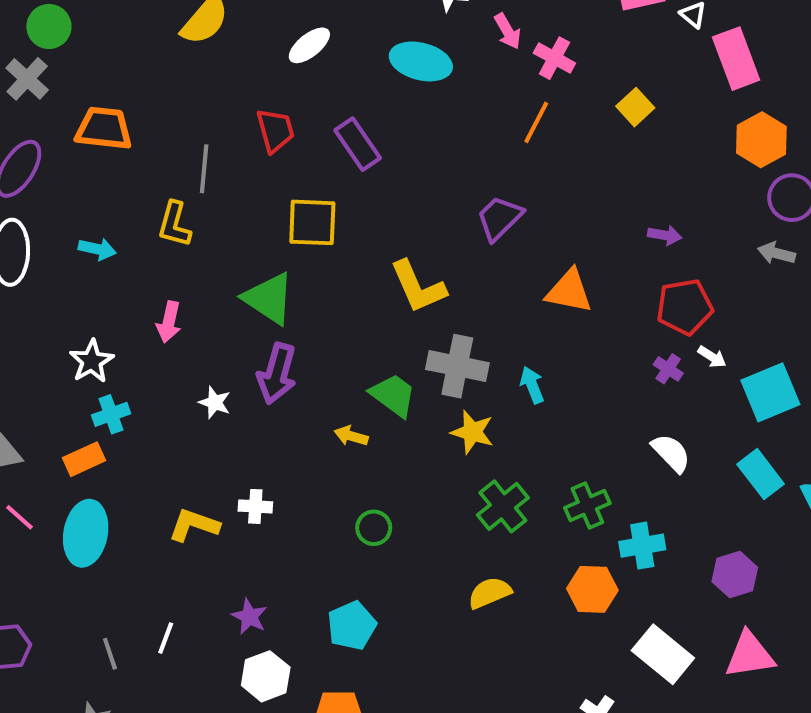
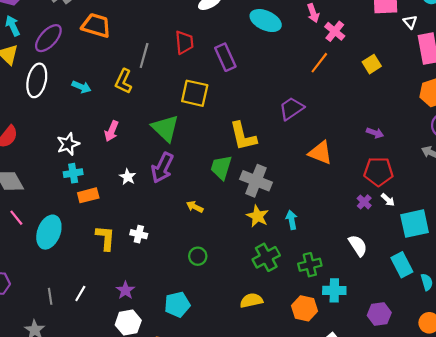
cyan arrow: (532, 385) -> (292, 220), moved
green trapezoid: (393, 395) -> (221, 167), moved, turned -120
orange rectangle: (84, 459) -> (88, 195), moved
yellow L-shape: (194, 525) -> (105, 238), turned 65

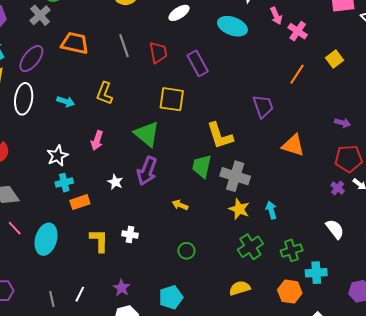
gray line: (144, 55) -> (124, 46), moved, turned -30
orange line: (319, 63) -> (297, 74), moved
purple trapezoid: (291, 109) -> (263, 106), turned 110

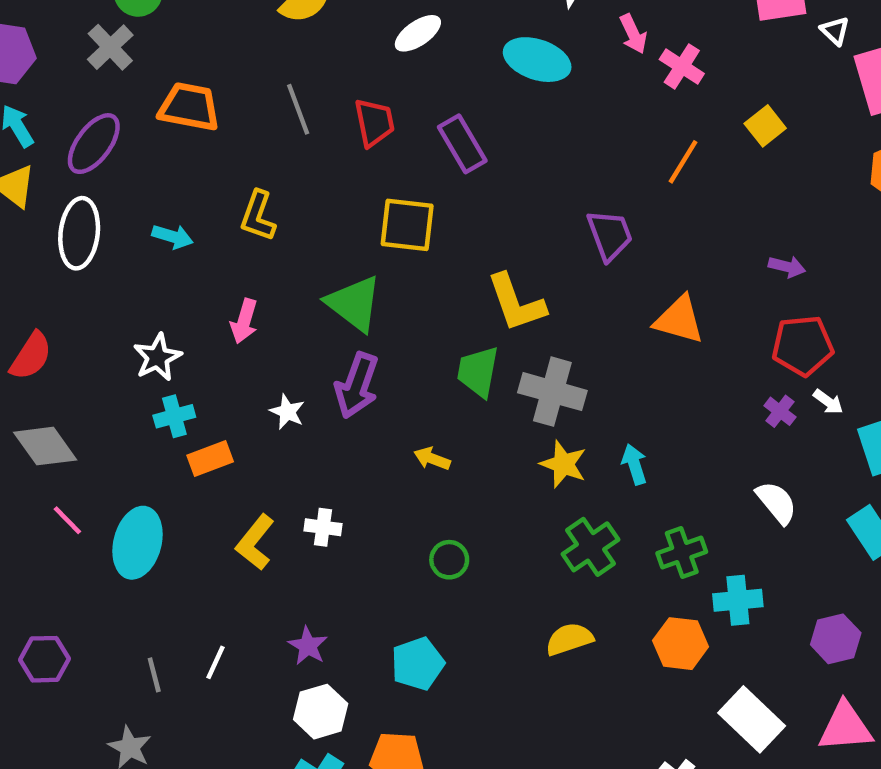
yellow L-shape: (99, 241) -> (255, 542), turned -140

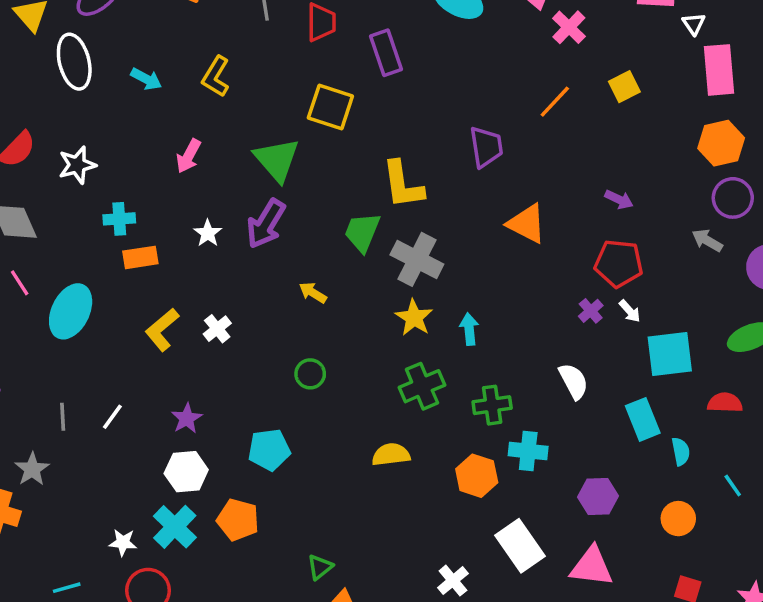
white ellipse: (79, 233) -> (74, 62), turned -32
white star: (158, 357) -> (77, 165), moved
white cross: (323, 527) -> (217, 329), turned 32

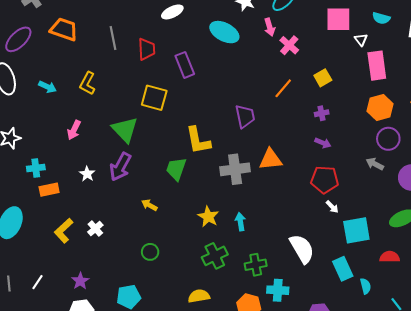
orange triangle: (527, 224) -> (271, 159), turned -30
gray cross: (417, 259) -> (235, 169), moved, turned -32
purple cross: (591, 311) -> (322, 113), moved, turned 32
white semicircle: (574, 381) -> (302, 249), size x1.4

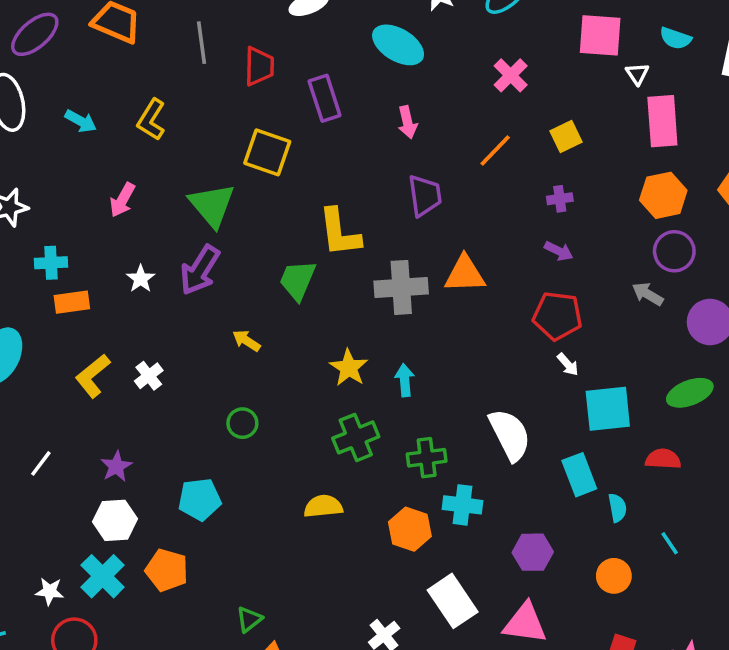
pink arrow: (270, 27) -> (407, 122), moved

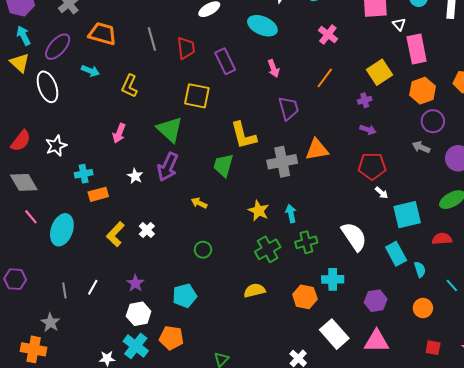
cyan arrow: (81, 121) -> (90, 71), moved
yellow square: (566, 137) -> (380, 72), moved, size x1.4
green cross: (427, 458) -> (306, 242), moved

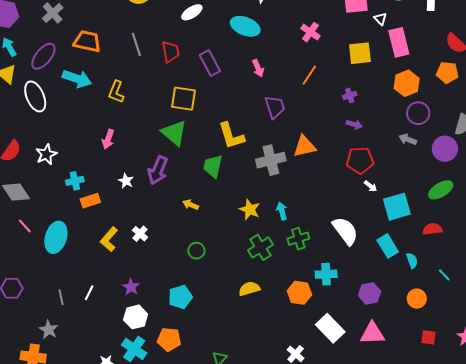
cyan arrow: (90, 71) -> (77, 79), size x1.6
yellow square: (380, 72) -> (360, 53), moved, turned 30
green triangle: (170, 129) -> (174, 133), moved

